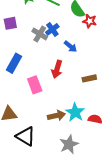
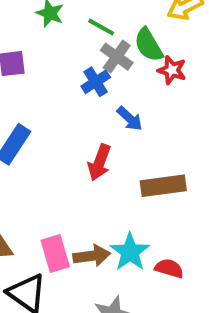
gray cross: (40, 34) -> (117, 57), moved
brown rectangle: (89, 78) -> (163, 186), size x1.5
pink rectangle: (35, 85) -> (55, 254), moved

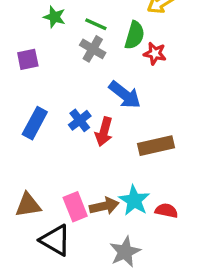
green semicircle: (148, 45) -> (135, 35), turned -128
gray cross: (117, 57) -> (93, 49), moved
blue cross: (96, 82) -> (80, 120), moved
blue arrow: (130, 119) -> (125, 95), size x1.5

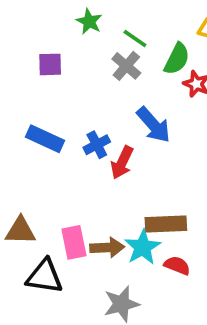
blue rectangle: (35, 123) -> (45, 139), turned 76
brown rectangle: (156, 146) -> (166, 224), moved
black triangle: (55, 240) -> (45, 276), turned -32

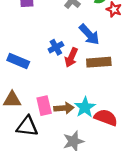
blue rectangle: (45, 139) -> (18, 61), moved
brown rectangle: (166, 224) -> (99, 62), moved
red semicircle: (177, 265) -> (106, 118), size x1.5

